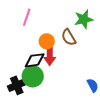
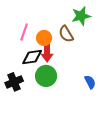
pink line: (27, 17) -> (24, 32), moved
green circle: (33, 76) -> (46, 76), moved

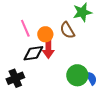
pink line: (24, 32) -> (25, 28), turned -42
green circle: (46, 76) -> (77, 75), moved

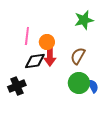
pink line: (25, 28) -> (27, 36), turned 30
brown semicircle: (67, 30) -> (78, 56), moved, turned 60

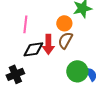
orange circle: (47, 42) -> (64, 23), moved
brown semicircle: (78, 56) -> (65, 40), moved

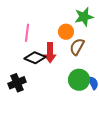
brown semicircle: (65, 40) -> (77, 47), moved
black diamond: (33, 49) -> (35, 58), turned 30

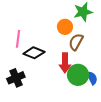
pink line: (27, 33) -> (18, 39), moved
red arrow: (50, 53) -> (65, 63), moved

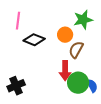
pink line: (18, 39) -> (18, 21), moved
black diamond: (34, 53) -> (34, 40), moved

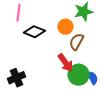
red arrow: (65, 71) -> (65, 63), turned -36

